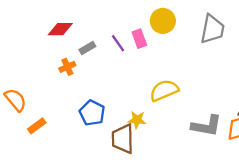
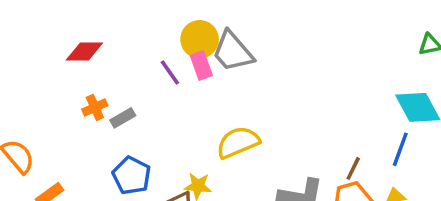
yellow circle: (163, 21) -> (200, 39), moved
gray trapezoid: (212, 29) -> (233, 52), moved, turned 128
gray rectangle: (87, 48) -> (123, 118), moved

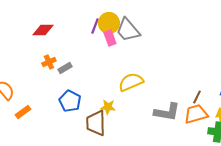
purple line: (170, 72) -> (95, 26), moved, turned 56

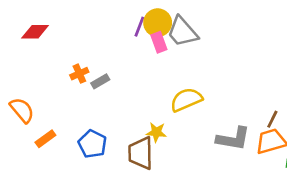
red diamond: (43, 30) -> (35, 32), moved
blue pentagon: (70, 101) -> (92, 144), moved

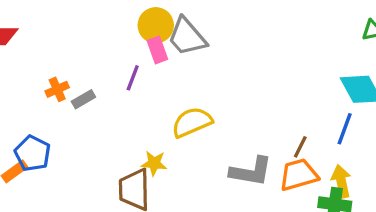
purple line: (139, 27) -> (133, 78), moved
blue pentagon: (92, 144) -> (33, 153), moved

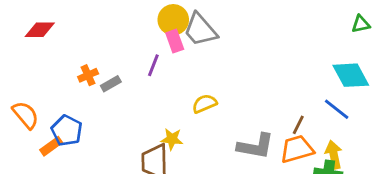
yellow semicircle: (192, 122) -> (204, 104), size x0.7
blue line: (345, 129) -> (337, 109), turned -72

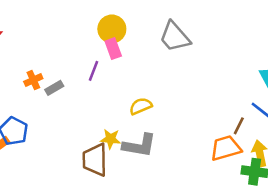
gray trapezoid: (200, 30) -> (175, 37), moved
brown line: (298, 125) -> (239, 126), moved
gray L-shape: (256, 146) -> (139, 145), moved

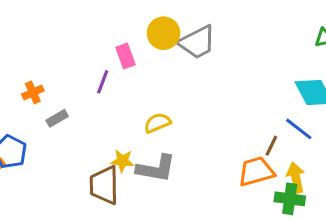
yellow circle: (112, 29) -> (164, 33), moved
gray trapezoid: (175, 37) -> (197, 42), turned -76
gray rectangle: (54, 88) -> (57, 118), moved

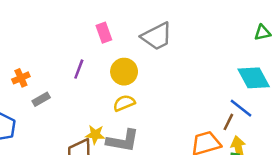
yellow circle: (164, 33) -> (124, 72), moved
pink rectangle: (126, 56) -> (104, 33), moved
brown line: (271, 146) -> (228, 122), moved

